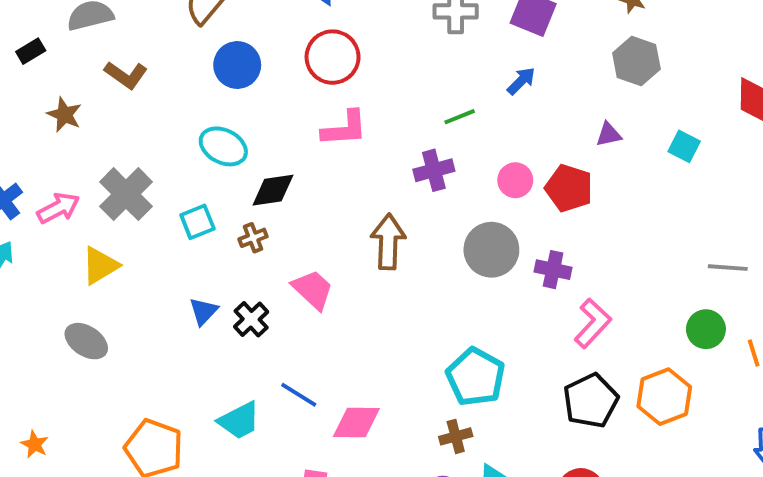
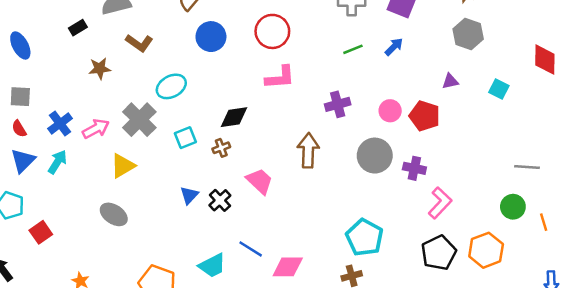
brown star: (64, 115) -> (100, 69), turned -30
green line: (460, 117) -> (353, 49), moved
cyan ellipse: (223, 146) -> (171, 86), moved, turned -56

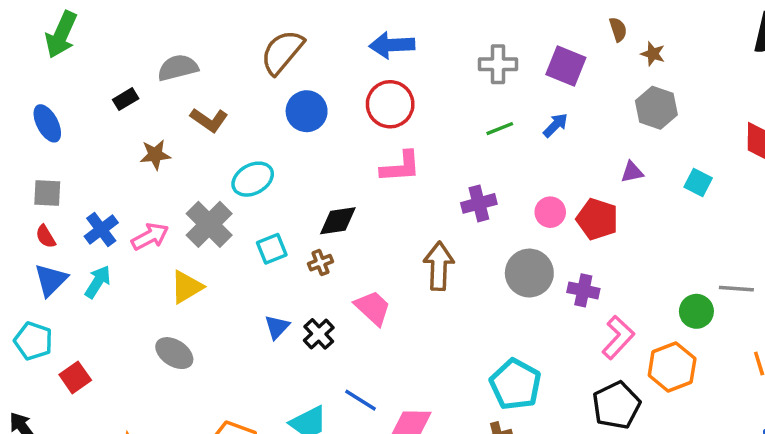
green circle: (513, 207) -> (696, 311), moved
orange hexagon: (486, 250) -> (672, 367), moved

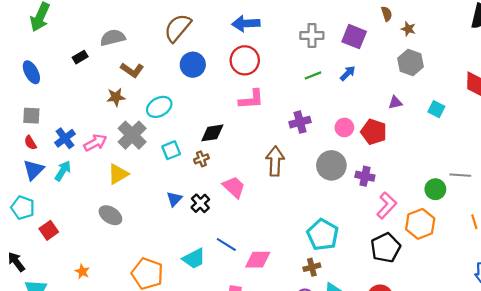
brown star: (155, 155) -> (116, 97), moved

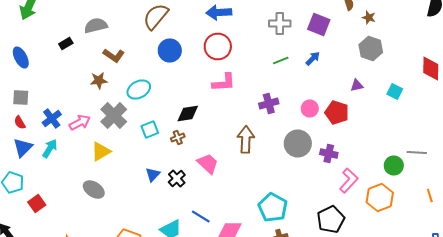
cyan pentagon: (323, 235) -> (273, 208), moved
black pentagon: (386, 248) -> (331, 220), moved

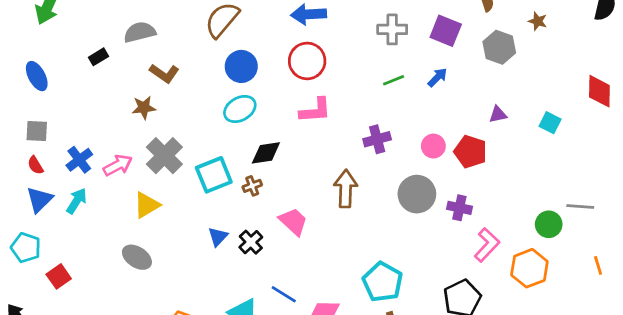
brown star: (369, 18) -> (538, 21), moved
gray hexagon: (371, 48) -> (499, 47), moved
cyan ellipse: (139, 90) -> (240, 109), moved
cyan square: (150, 130) -> (214, 175), size x1.5

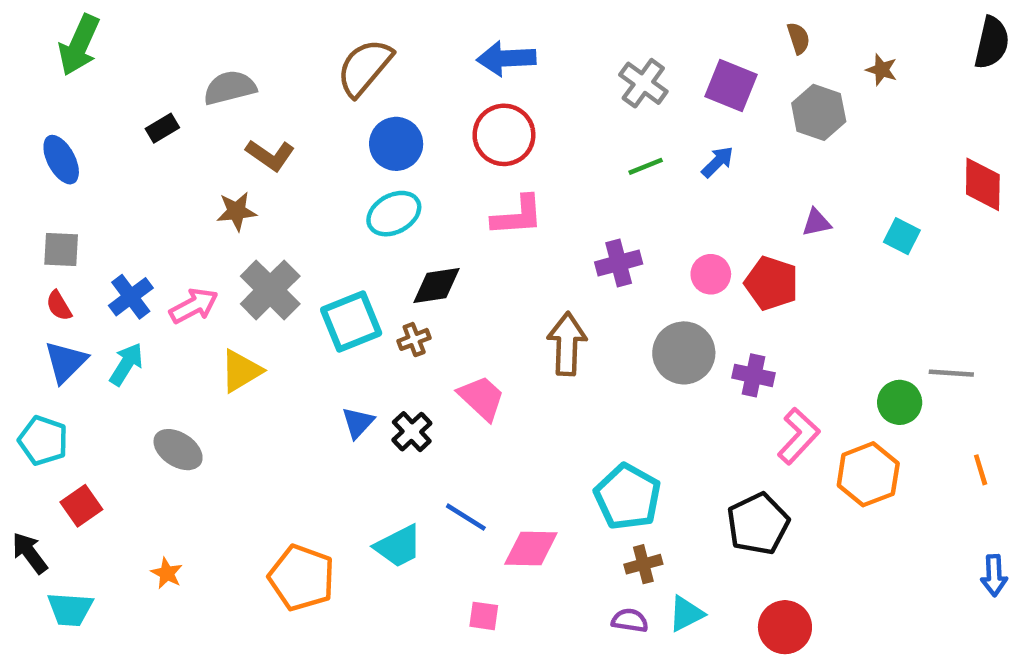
gray cross: (392, 29) -> (643, 83), turned 36
gray ellipse: (137, 257) -> (178, 450), moved
red square: (59, 276) -> (81, 506), moved

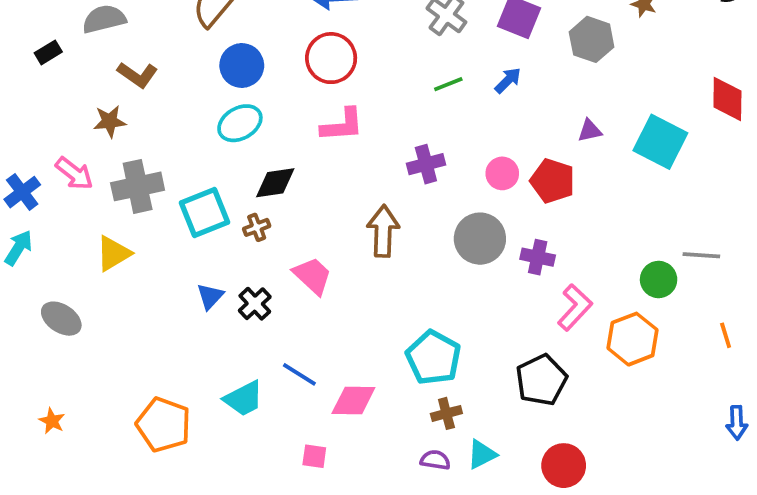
cyan square: (902, 236) -> (660, 142), size x1.8
gray cross: (270, 290) -> (138, 186), turned 33
pink arrow: (194, 306) -> (74, 173), moved, turned 66

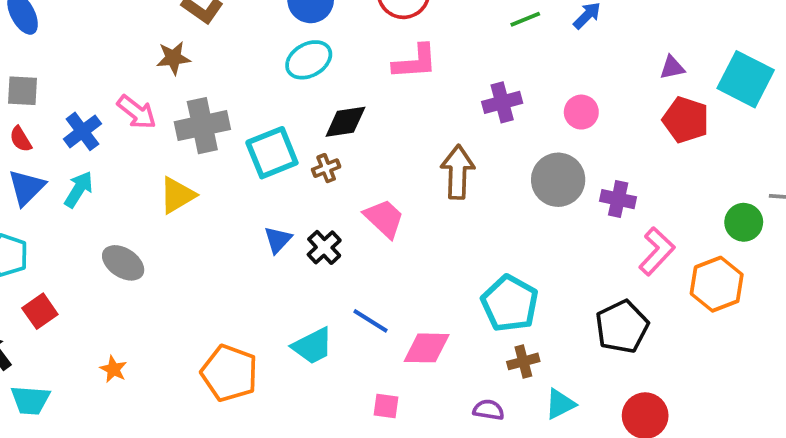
red pentagon: (552, 181) -> (686, 120), moved
purple semicircle: (435, 460) -> (489, 410), moved

